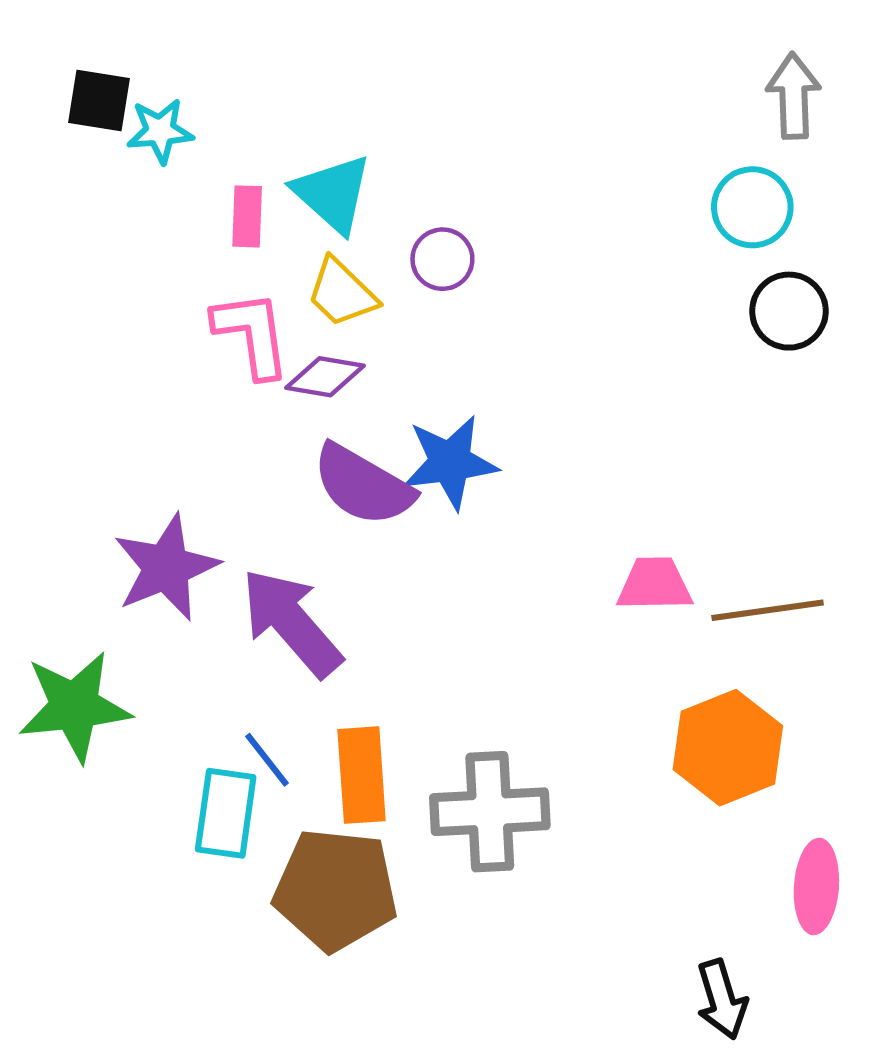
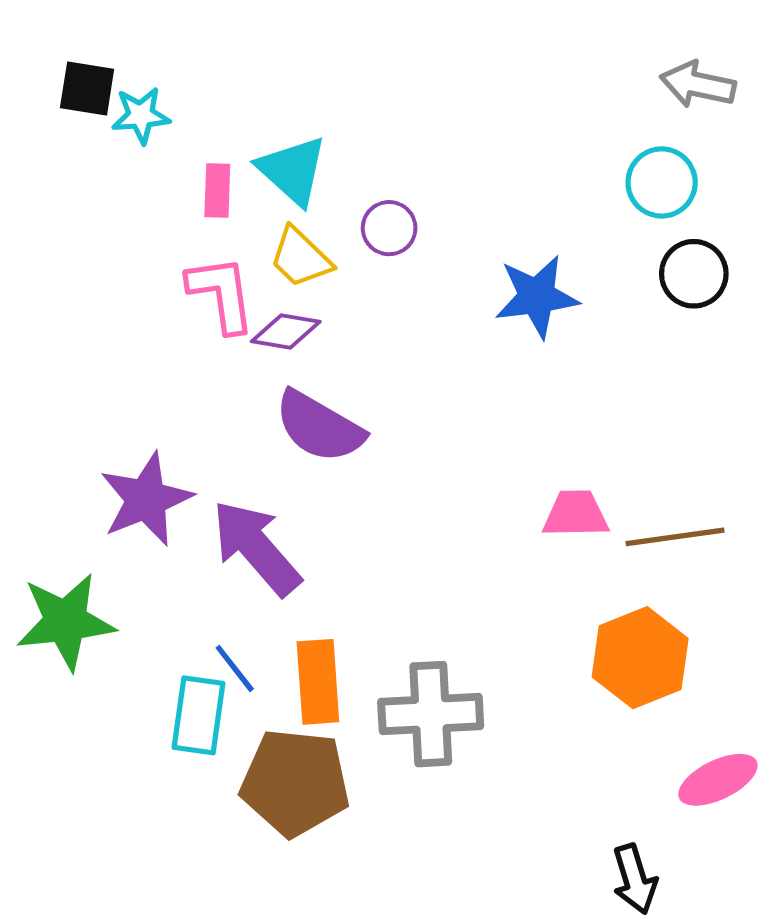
gray arrow: (794, 96) -> (698, 84), turned -76
blue star: (450, 462) -> (537, 297), moved
pink ellipse: (816, 886) -> (718, 780), turned 60

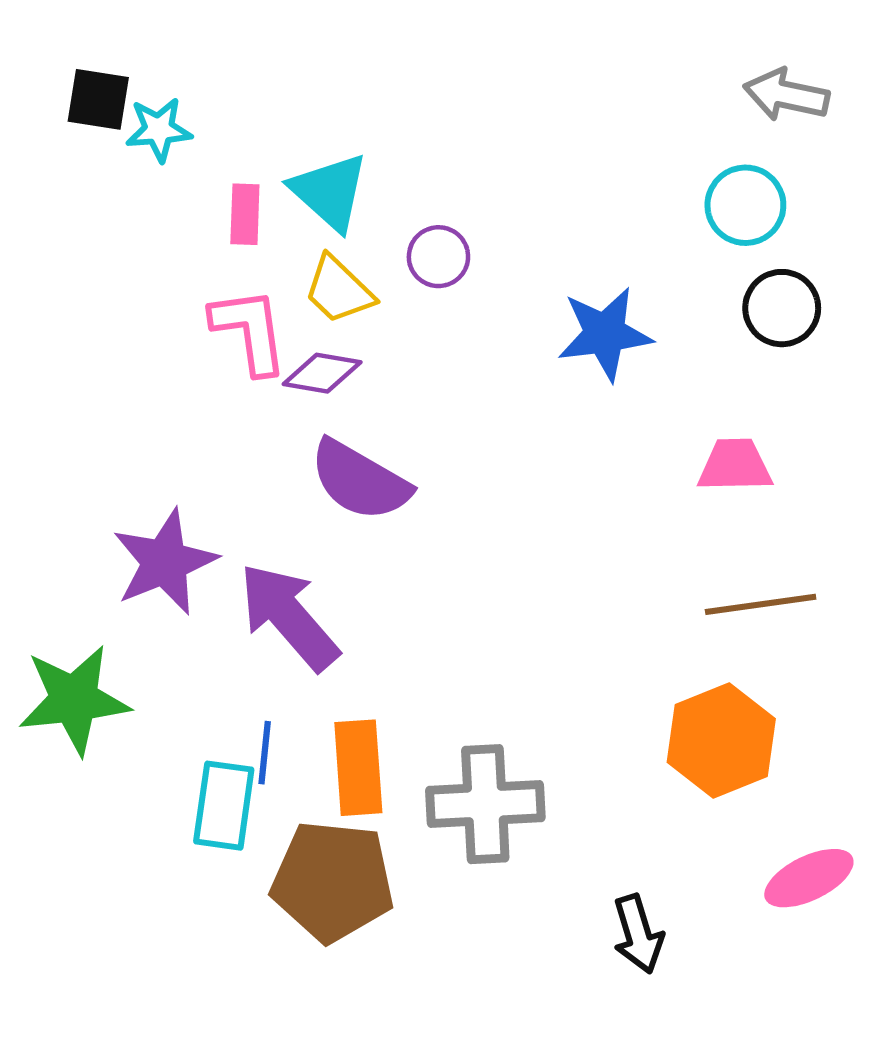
pink trapezoid: (576, 514) -> (735, 465), moved
blue line: (235, 668) -> (265, 753), turned 44
black arrow: (635, 879) -> (638, 934), moved

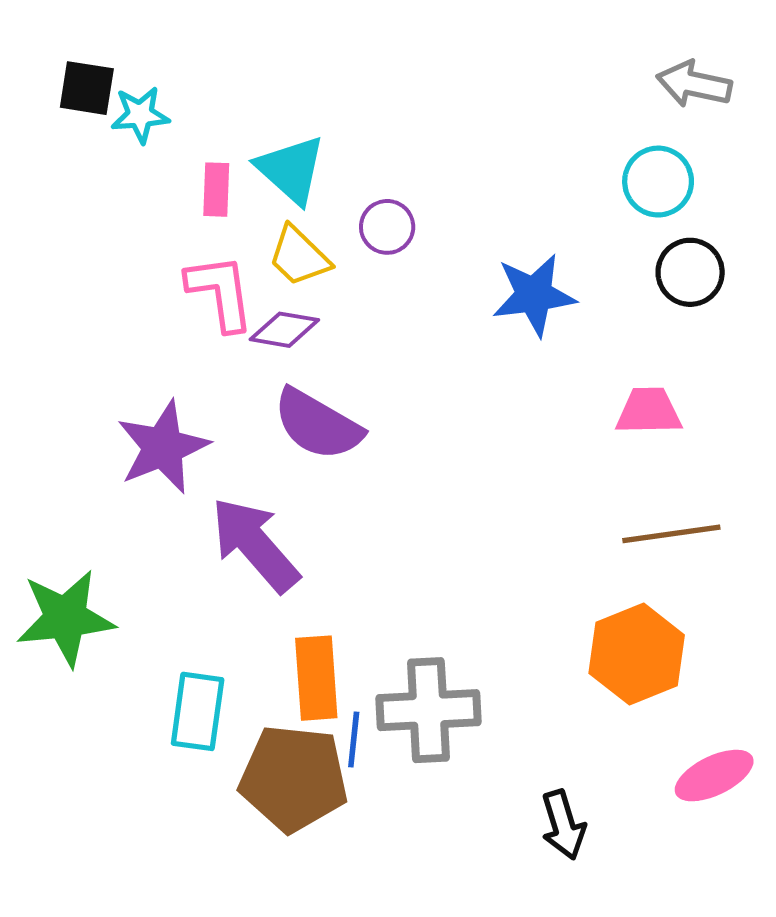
purple star: (165, 562) -> (163, 447), moved
blue line: (265, 753) -> (354, 739), moved

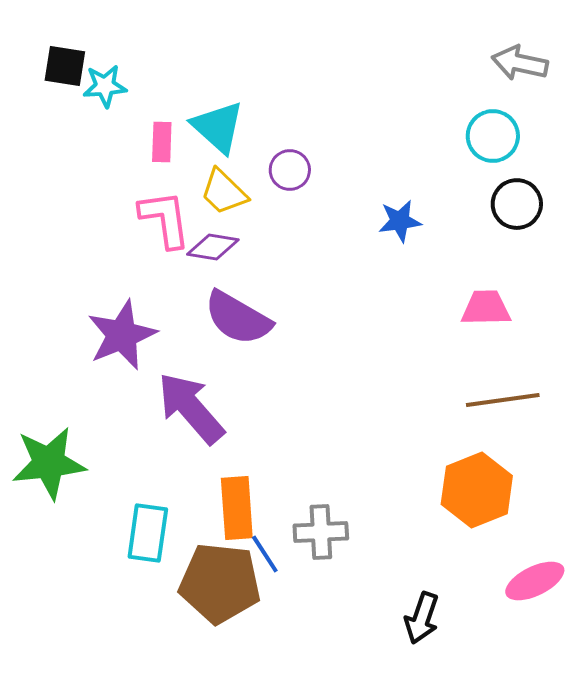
blue star: (534, 295) -> (400, 221), size x0.7
gray cross: (428, 710) -> (321, 532), size x0.7
blue line: (354, 739) -> (265, 554), turned -39
black arrow: (563, 825) -> (422, 618), turned 36

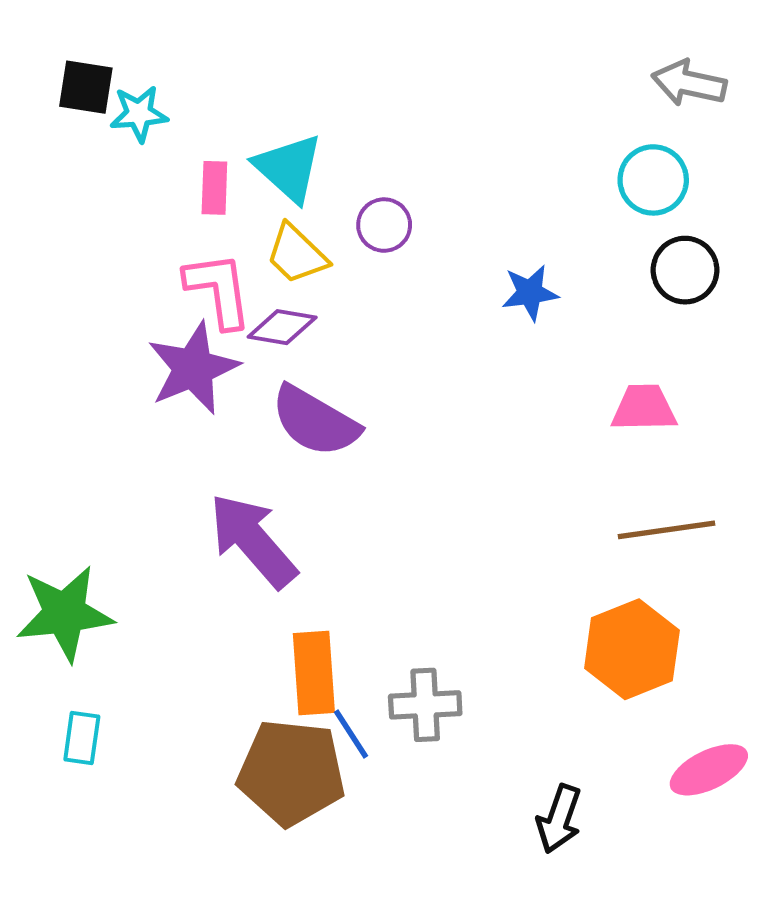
purple star: (122, 335) -> (193, 368), moved
cyan rectangle: (148, 533) -> (82, 738), moved, size x0.7

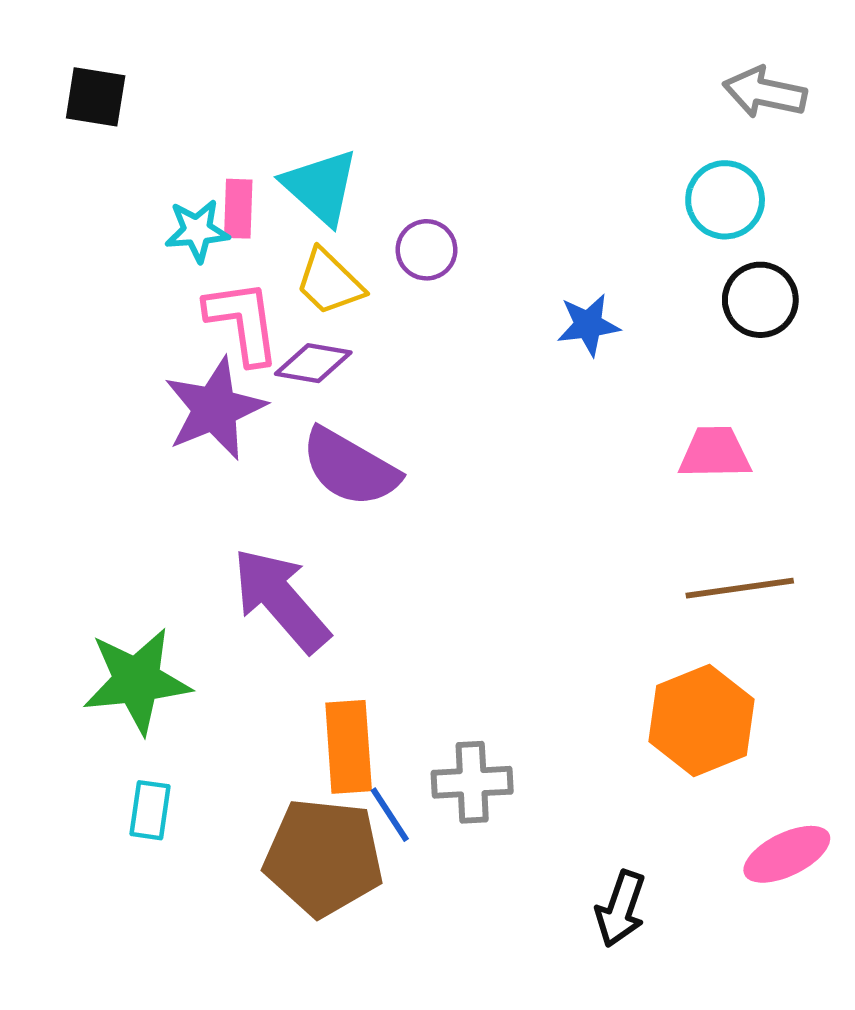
cyan star: (139, 114) -> (197, 231), moved
green star: (65, 613) -> (137, 681), moved
cyan rectangle: (82, 738) -> (150, 810), moved

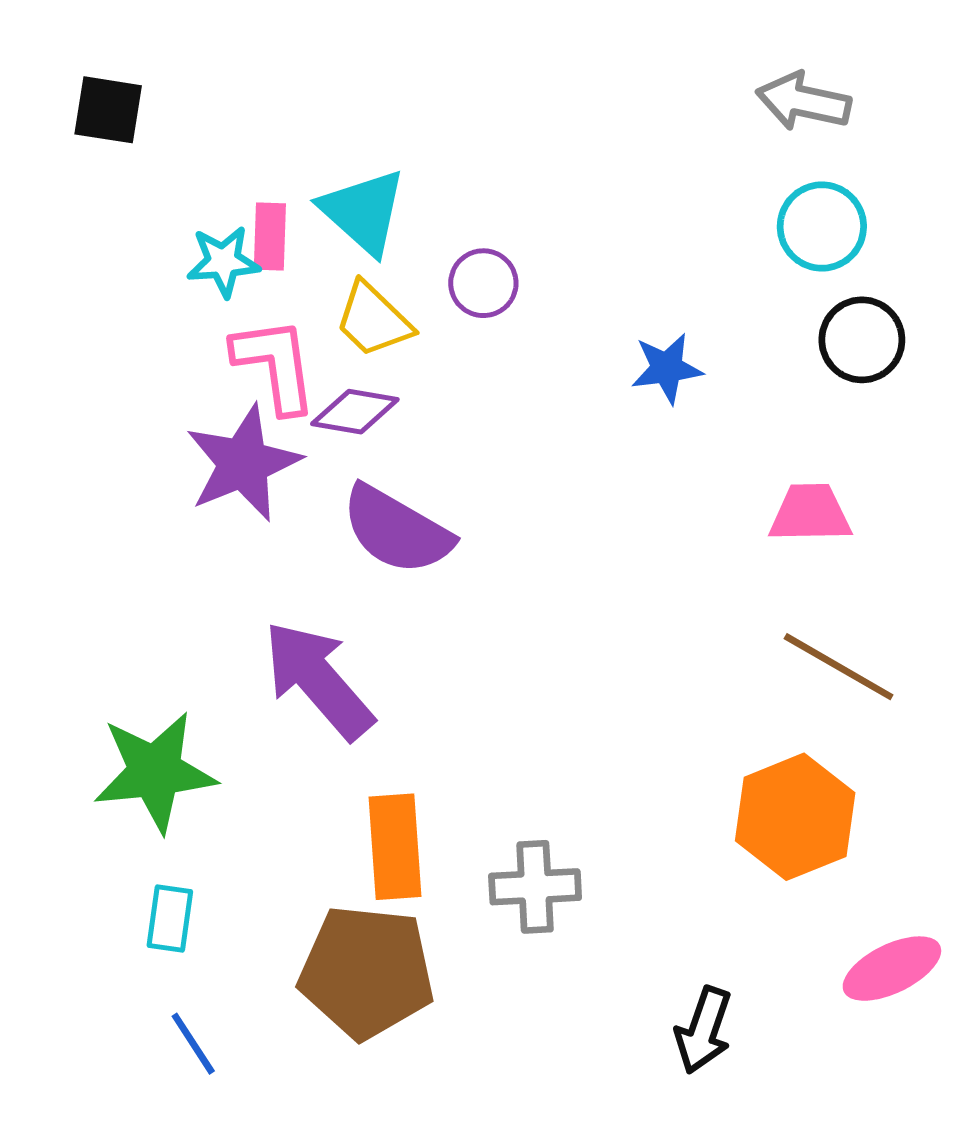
gray arrow: (765, 92) -> (804, 101), moved
brown line: (740, 588) -> (839, 667), turned 38
blue line: (390, 815) -> (193, 1044), moved

